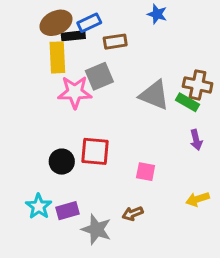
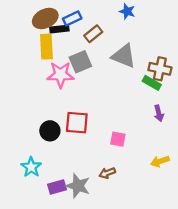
brown rectangle: (115, 42) -> (93, 34), turned -30
gray triangle: (154, 95) -> (124, 56), moved
purple rectangle: (68, 211) -> (57, 187), moved

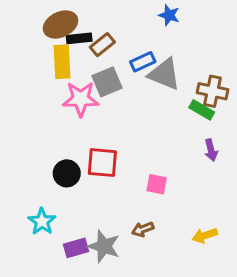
blue rectangle: (72, 18) -> (143, 62), moved
brown rectangle: (93, 34) -> (102, 45), moved
yellow arrow: (160, 161) -> (205, 235), moved

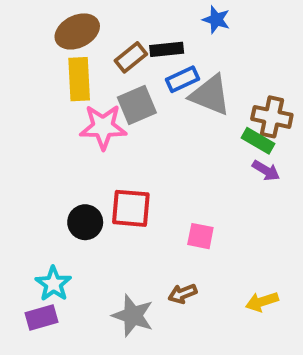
black rectangle: (79, 38) -> (167, 49), moved
purple arrow: (211, 150) -> (266, 171), moved, turned -45
purple rectangle: (76, 248) -> (41, 318), moved

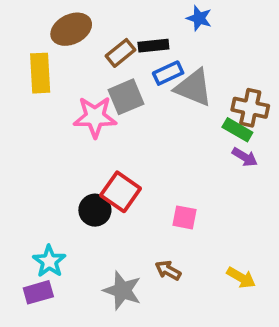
yellow rectangle: (79, 79) -> (40, 73), moved
red square: (131, 208) -> (121, 192), turned 30
black circle: (85, 222) -> (95, 210), moved
brown arrow: (183, 294) -> (168, 270), turned 50
yellow arrow: (262, 302) -> (241, 278), turned -132

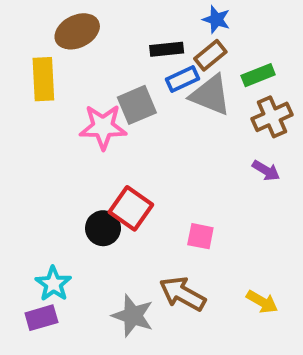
brown rectangle: (121, 53) -> (210, 55), moved
brown cross: (250, 108) -> (272, 117), turned -36
green rectangle: (237, 130) -> (258, 75), moved, turned -52
brown arrow: (168, 270) -> (183, 294), size x1.6

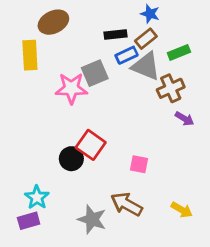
brown cross: (272, 117) -> (171, 88), moved

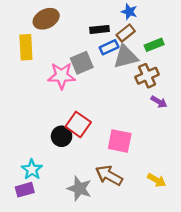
gray triangle: (146, 66) -> (126, 57), turned -36
pink square: (139, 164) -> (120, 141), size x1.5

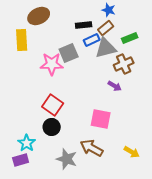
purple arrow: (159, 102) -> (115, 86), moved
red square: (78, 124) -> (53, 105), moved
black circle: (62, 136) -> (52, 127), moved

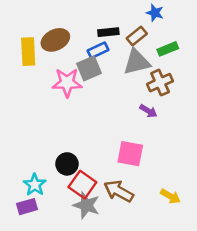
blue star: (109, 10) -> (155, 13), moved
brown ellipse: (39, 16) -> (55, 40), moved
blue rectangle: (92, 40) -> (98, 50), moved
red square: (53, 105) -> (82, 185), moved

